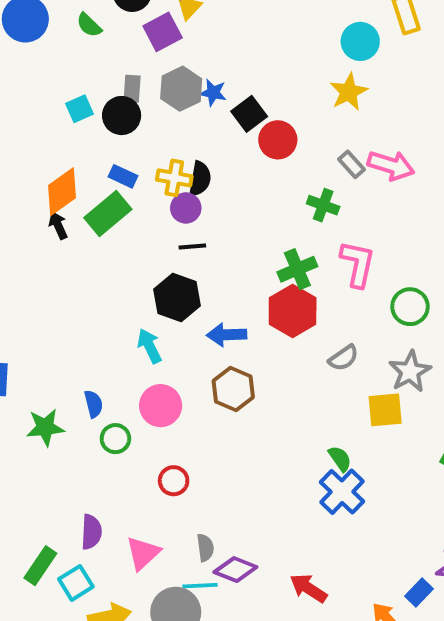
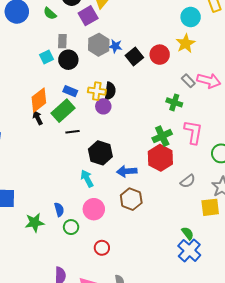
gray rectangle: (132, 89) -> (62, 41), moved
red circle: (278, 140) -> (160, 55), moved
black line: (192, 246) -> (72, 132), moved

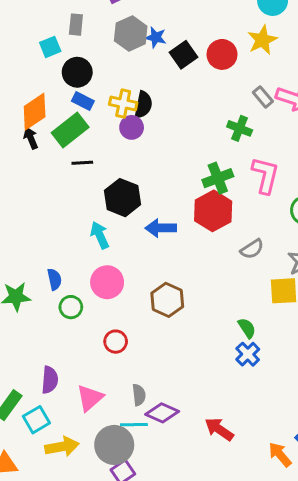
black circle: (68, 60) -> (77, 72), moved
brown hexagon: (131, 199) -> (167, 300), moved
blue cross: (189, 250) -> (248, 354), size x0.7

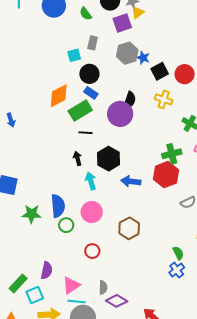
yellow cross: (123, 104) -> (164, 99), moved
purple circle: (132, 127) -> (120, 114), size x1.6
black arrow: (31, 138) -> (78, 158), moved
blue semicircle: (54, 279) -> (58, 206), size x1.6
cyan line: (134, 425) -> (77, 302), moved

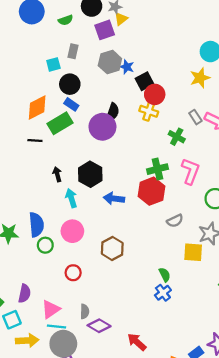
green semicircle: (86, 14) -> (66, 20), turned -72
red circle: (185, 74) -> (155, 94), moved
black line: (85, 133) -> (35, 140), moved

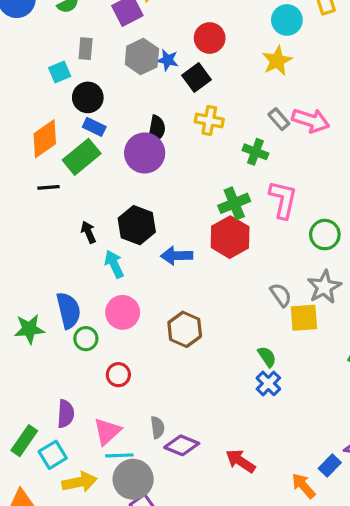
red circle: (155, 94) -> (210, 38), moved
gray semicircle: (175, 221) -> (281, 295), moved, turned -91
red circle: (73, 273) -> (118, 375), moved

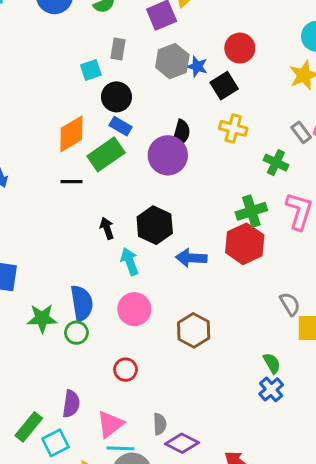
green circle: (86, 339) -> (76, 333), moved

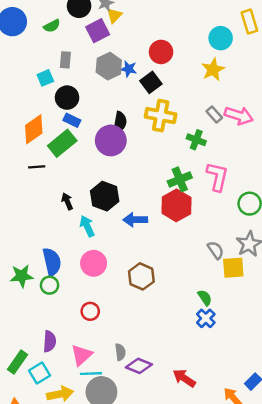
yellow cross: (233, 128) -> (161, 116), size x1.4

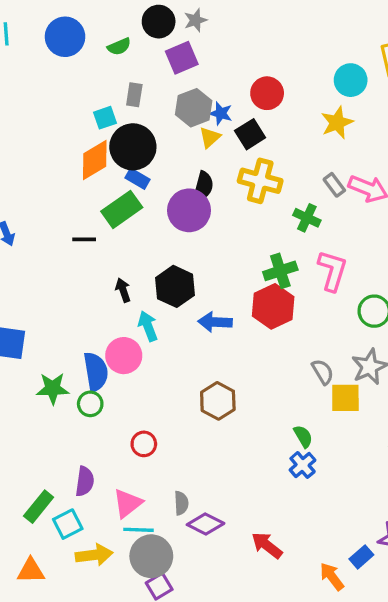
yellow triangle: (114, 15) -> (210, 137), moved
black circle: (67, 98) -> (133, 147), size x1.4
orange diamond: (34, 129) -> (95, 160), moved
pink circle: (94, 263) -> (124, 356), moved

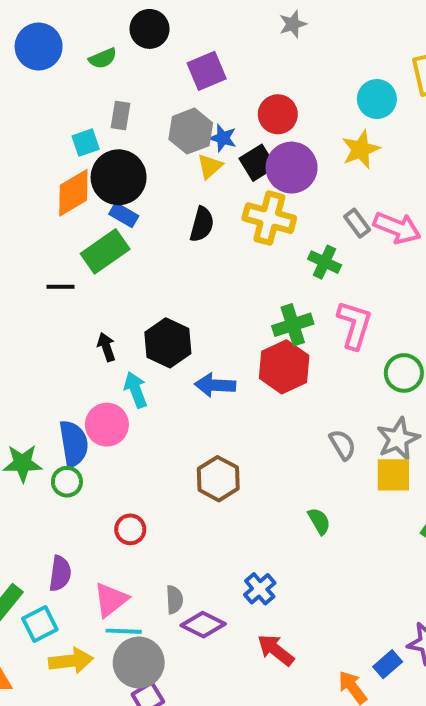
gray star: (195, 20) -> (293, 24), moved
purple square: (182, 58) -> (207, 71), moved
purple circle: (189, 210) -> (292, 168), moved
yellow square: (345, 398) -> (393, 475), moved
blue cross: (303, 465) -> (260, 589), moved

